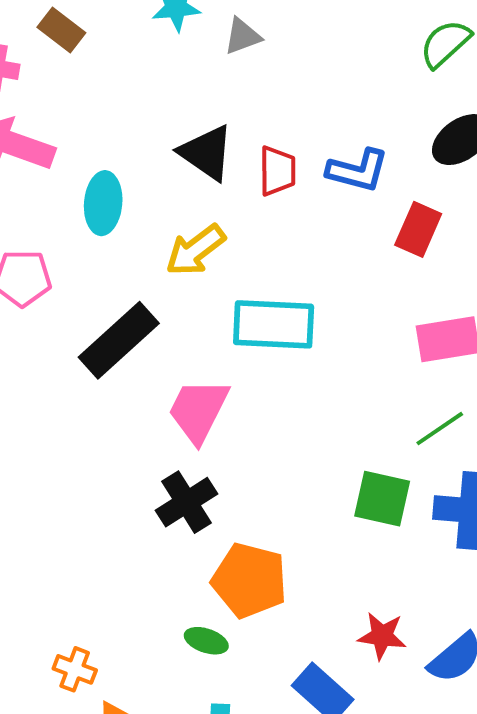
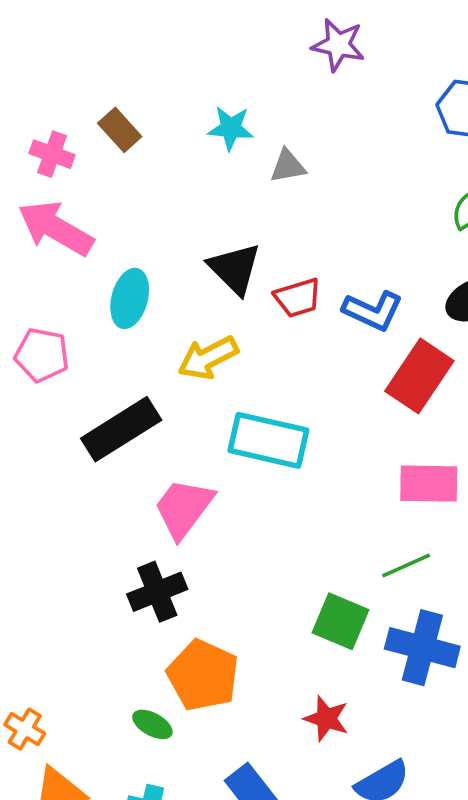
red trapezoid: (277, 171) -> (298, 298), turned 63
red rectangle: (418, 229) -> (419, 376), size x1.4
red star: (382, 636) -> (326, 718), moved

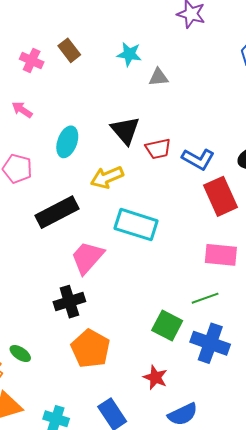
pink arrow: (56, 228) -> (22, 110), moved, size x0.5
red rectangle: (419, 376) -> (220, 196), turned -63
green ellipse: (152, 724) -> (20, 354), moved

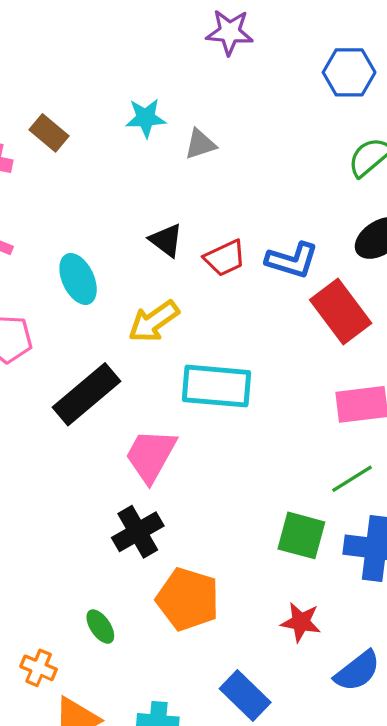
black triangle: (125, 130) -> (166, 240), size x0.7
cyan ellipse: (67, 142) -> (78, 279), turned -32
green ellipse: (20, 354) -> (100, 627), moved, turned 35

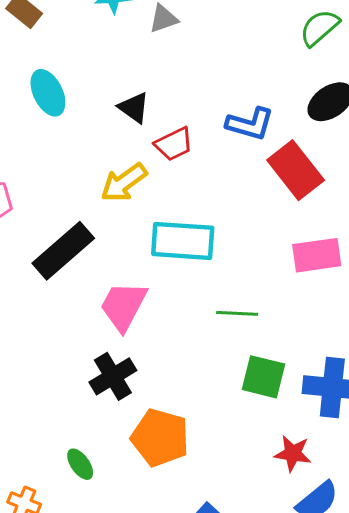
red trapezoid: (225, 258) -> (174, 144), moved
cyan ellipse: (78, 279) -> (48, 93), moved
green line: (352, 479) -> (237, 313), moved, turned 36
red star: (301, 622) -> (293, 453), moved

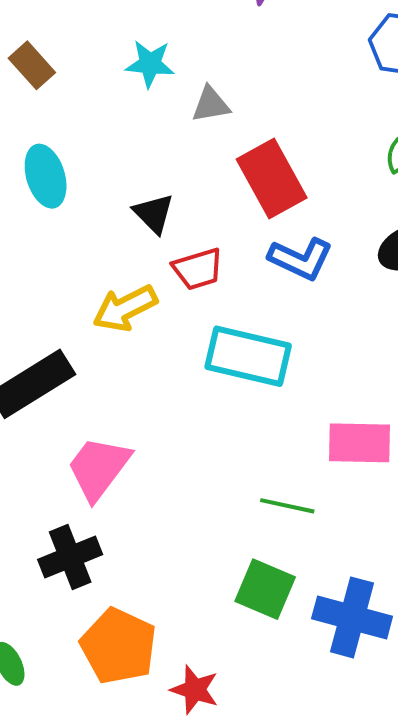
red rectangle: (296, 170) -> (272, 179), moved
cyan rectangle: (183, 241) -> (248, 356), moved
green line: (237, 313) -> (287, 506), moved
red star: (293, 453) -> (195, 690), moved

